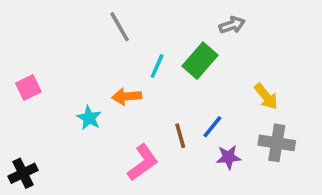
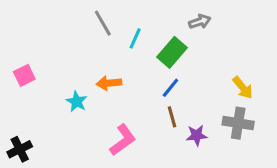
cyan line: (157, 66) -> (135, 38), moved
yellow arrow: (266, 96) -> (243, 88), moved
blue line: (212, 127) -> (170, 88), moved
brown line: (180, 136) -> (172, 117), moved

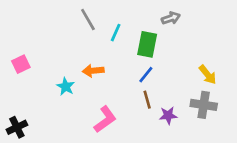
green rectangle: (172, 52) -> (147, 44), turned -30

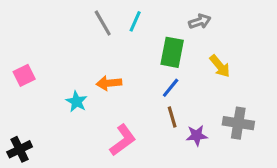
cyan line: (116, 33) -> (135, 21), moved
yellow arrow: (208, 75) -> (220, 66), moved

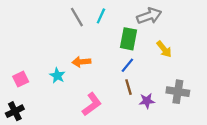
gray arrow: (200, 21) -> (149, 16), size x1.5
pink square: (24, 75) -> (21, 79), moved

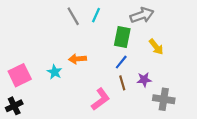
pink square: (21, 79) -> (20, 75), size x1.5
gray cross: (178, 92) -> (164, 99), moved
purple star: (147, 101) -> (144, 80), moved
pink L-shape: (92, 104) -> (100, 99), moved

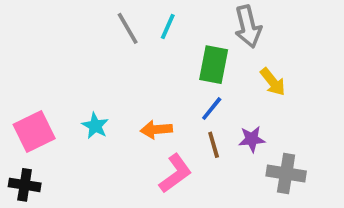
gray arrow: (142, 15) -> (248, 27), turned 95
orange arrow: (78, 59) -> (156, 130), moved
black cross: (14, 106) -> (25, 185), turned 35

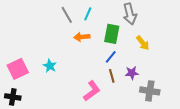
orange arrow: (156, 130) -> (82, 37), moved

